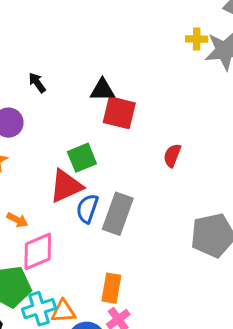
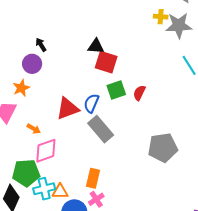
black arrow: (37, 83) -> (41, 45), moved
green square: (82, 158) -> (116, 90), moved
blue semicircle: (87, 209) -> (91, 103), moved
gray rectangle: (118, 214) -> (101, 129), turned -64

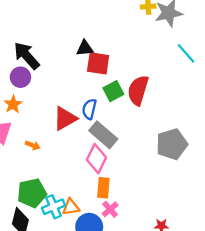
black arrow: (41, 45) -> (27, 56), size x2.0
red semicircle: (139, 93) -> (138, 90), size x1.8
pink diamond: (46, 151) -> (96, 159), moved, turned -36

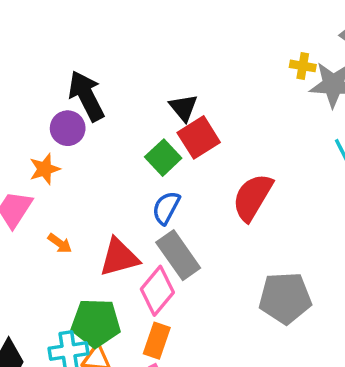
black triangle: (85, 48) -> (183, 108), turned 42
red square: (98, 63) -> (199, 137), turned 35
green square: (113, 91) -> (163, 158), moved, turned -30
red triangle: (65, 118) -> (119, 257), moved
green pentagon: (32, 193) -> (96, 323), moved

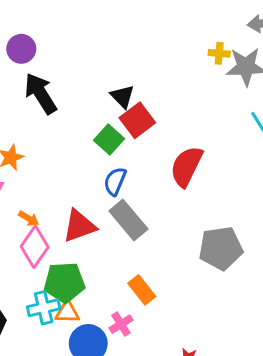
purple circle: (68, 128) -> (21, 49), moved
pink diamond: (157, 291) -> (35, 247), moved
orange rectangle: (157, 341) -> (142, 290), moved, turned -52

